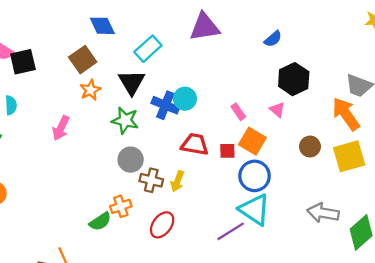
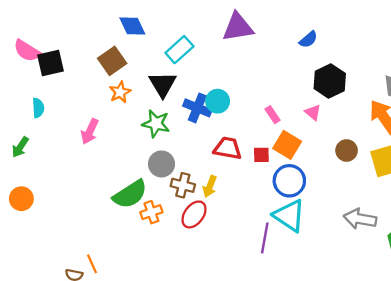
green semicircle: (100, 222) -> (130, 194), moved, size x1.5
red ellipse: (162, 225) -> (194, 214), moved
purple line: (231, 231) -> (265, 238), turned -48

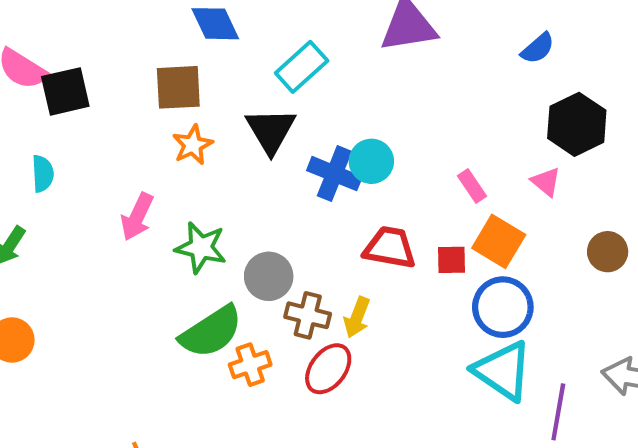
brown square: (112, 61) -> (178, 87), turned 32
green star: (156, 124) -> (201, 248), moved
purple line: (265, 238) -> (558, 412), moved

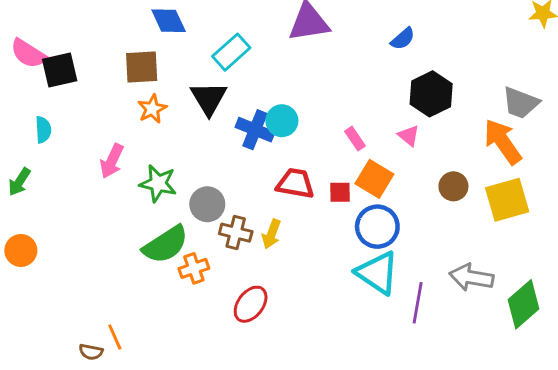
red ellipse: (328, 369) -> (251, 304), moved

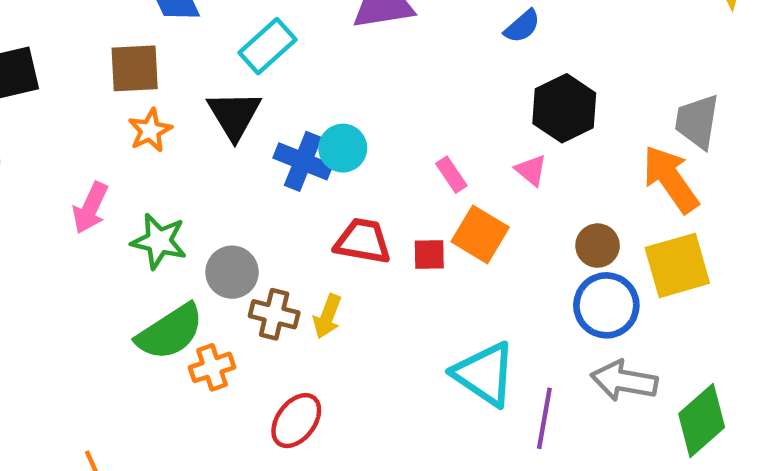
gray trapezoid: (521, 103) -> (697, 122), turned 78
blue circle: (377, 227) -> (606, 305), moved

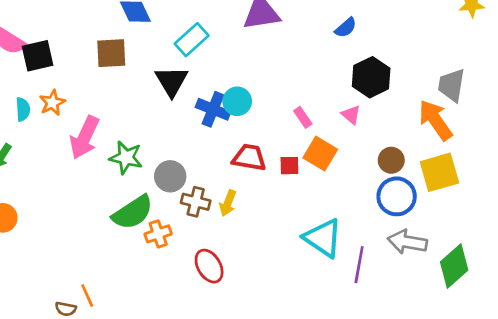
orange star: (150, 130) -> (52, 103), moved
pink arrow: (90, 208) -> (84, 137), size x1.4
red ellipse: (296, 421) -> (209, 266), turned -68

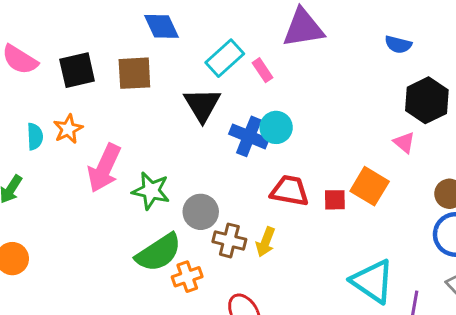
blue semicircle: (346, 28) -> (398, 45), turned 55
black square: (38, 56) -> (77, 70), moved
pink rectangle: (303, 117) -> (263, 70), moved

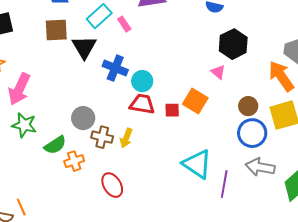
brown square: (134, 73) -> (56, 30), moved
cyan circle: (276, 127) -> (142, 81), moved
green star: (151, 191) -> (24, 125), moved
green semicircle: (159, 253) -> (55, 145), size x0.7

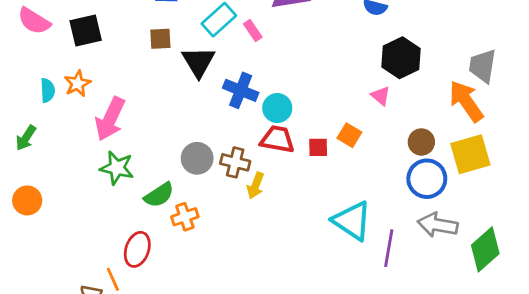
brown square: (56, 30) -> (160, 39), size x0.7
orange square: (195, 101) -> (349, 135), size x0.7
brown cross: (102, 137) -> (235, 162), moved
red ellipse: (112, 185) -> (137, 249), moved, turned 50

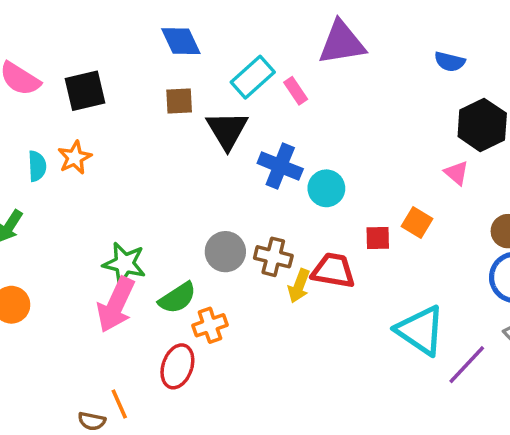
pink arrow: (110, 119) -> (116, 305), moved
red trapezoid: (277, 139) -> (333, 270), moved
purple line: (389, 248) -> (467, 365), turned 33
red ellipse: (137, 249) -> (177, 366), moved

